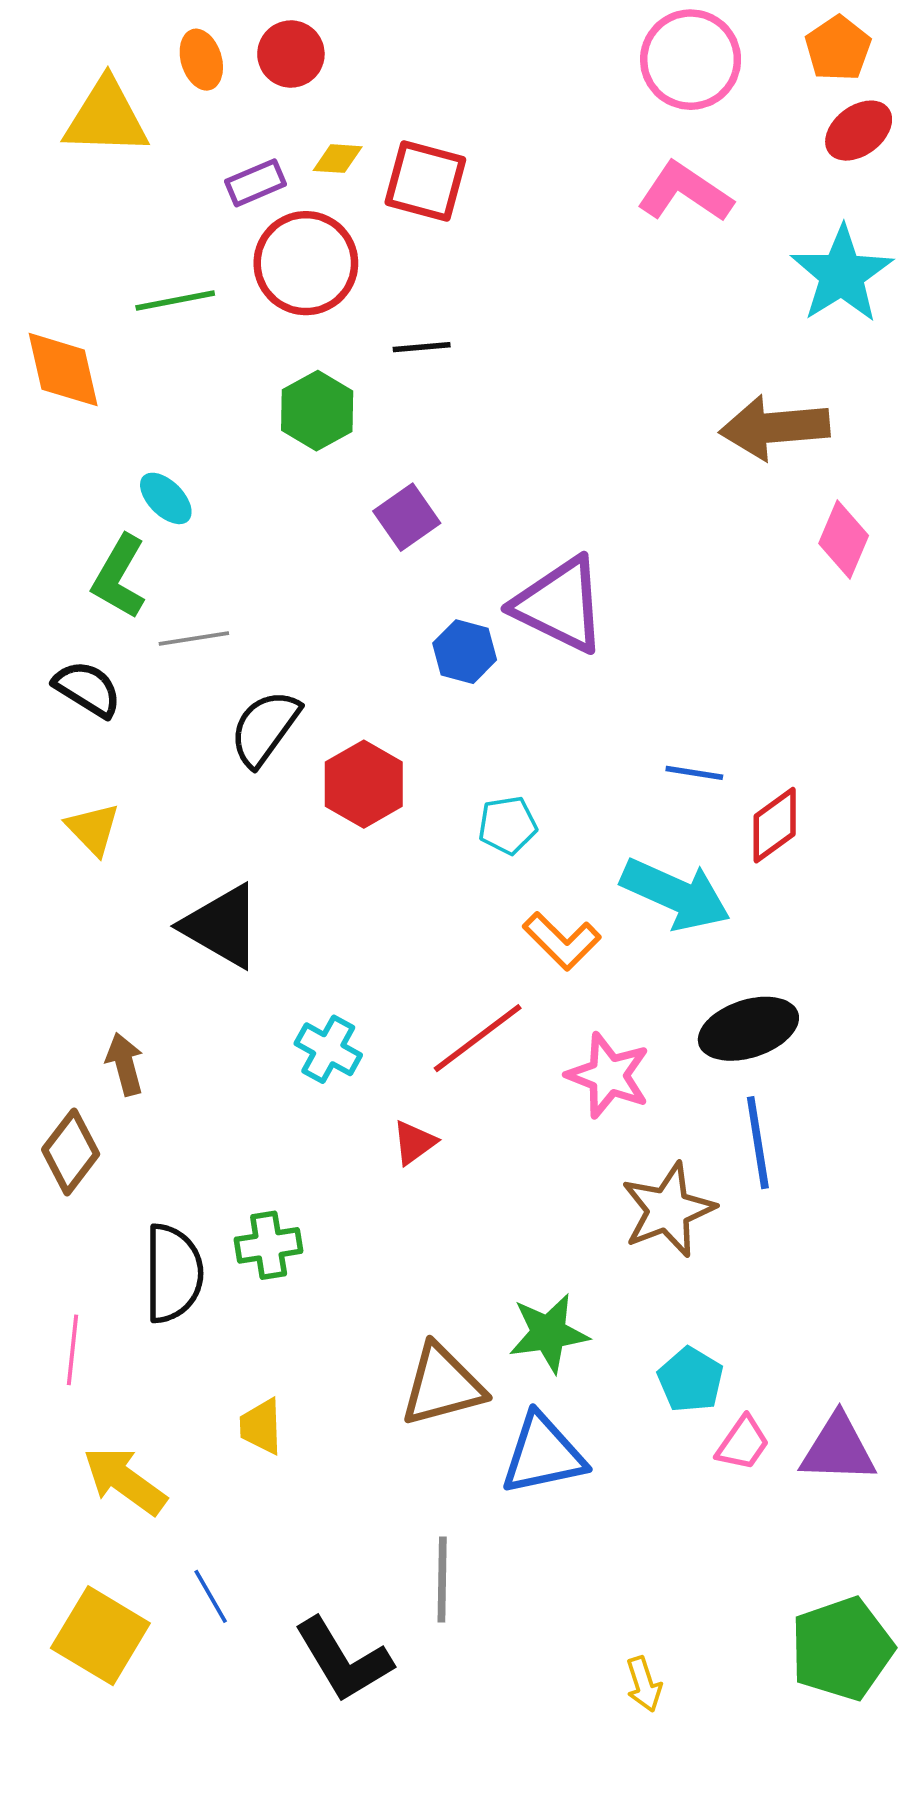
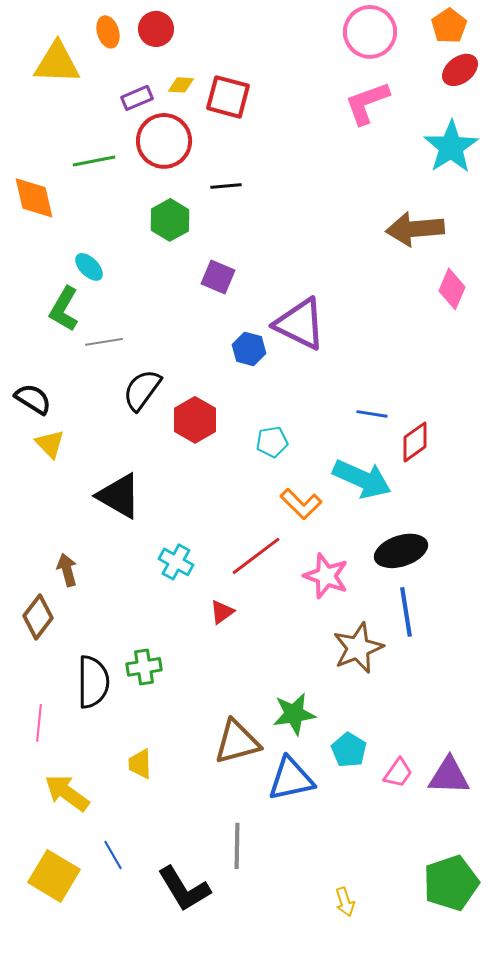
pink L-shape: (685, 192) -> (367, 103), turned -54
purple square: (407, 517) -> (218, 277), turned -32
black semicircle: (87, 689) -> (33, 399), moved
cyan pentagon: (691, 1380) -> (349, 750), moved

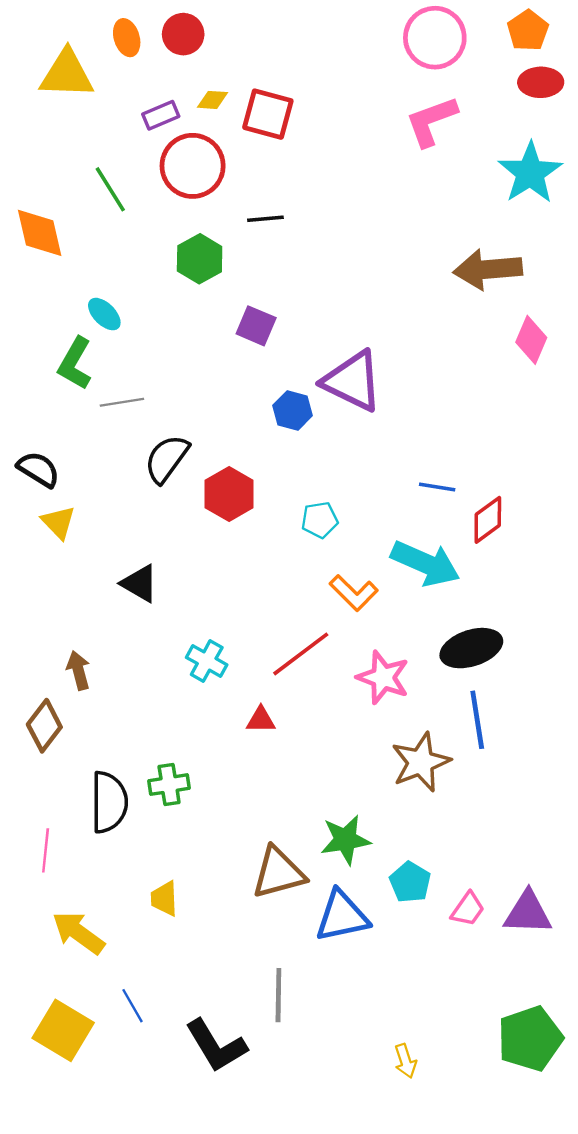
red ellipse: (460, 70) -> (541, 82), turned 36
green line: (94, 161) -> (110, 189), turned 69
black triangle: (119, 496) -> (140, 583), size x0.7
red triangle: (222, 612) -> (261, 720), turned 36

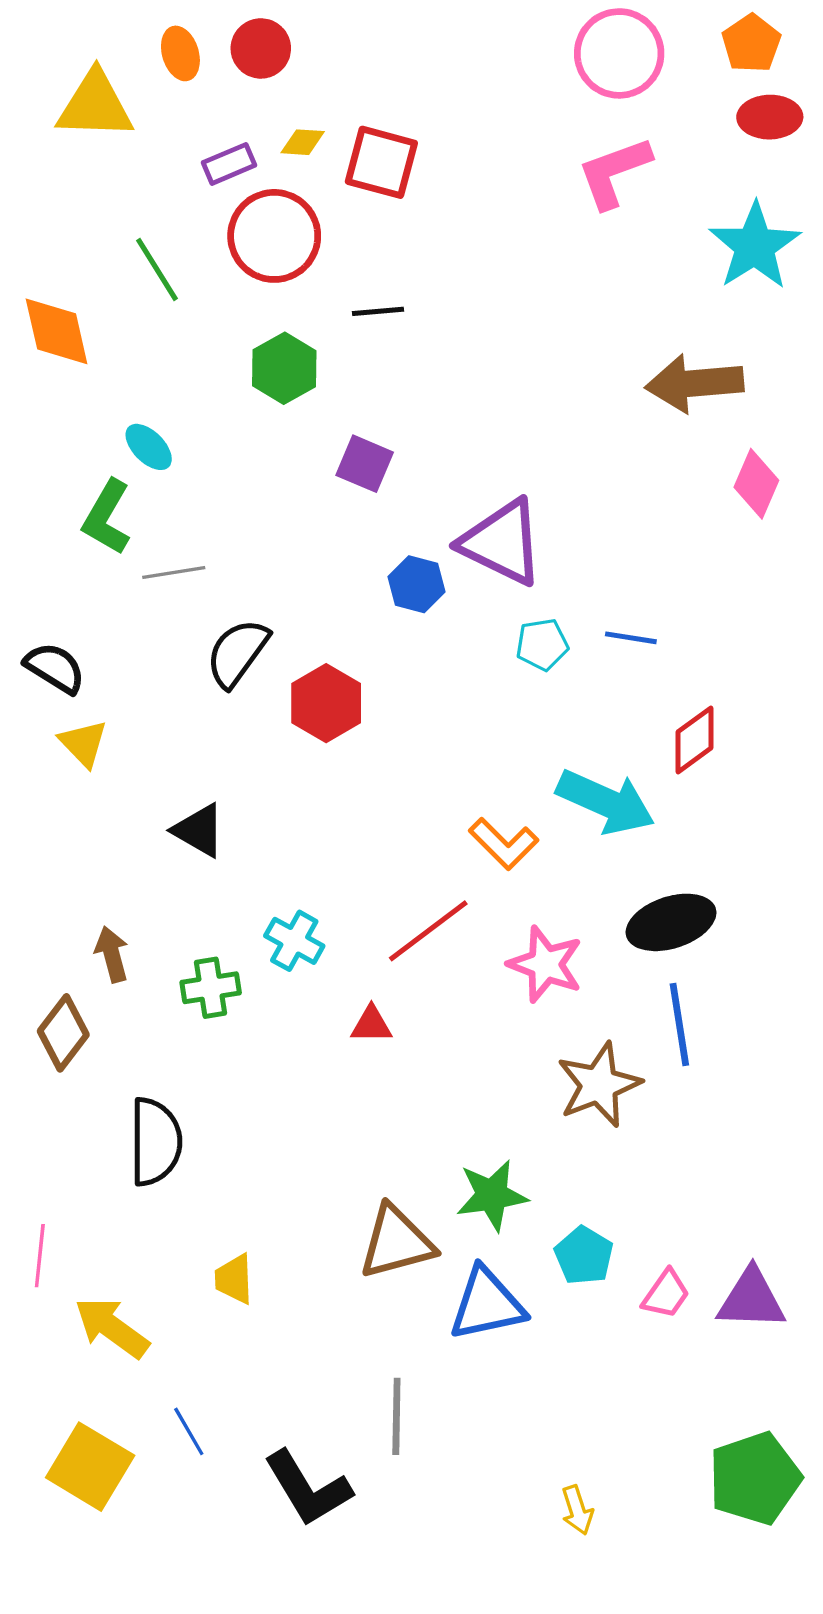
blue line: (437, 487) -> (631, 638), moved
cyan pentagon: (320, 520) -> (542, 644), moved
green cross: (169, 785) -> (211, 988), moved
pink line: (46, 850) -> (40, 1256), moved

